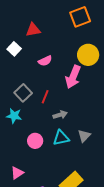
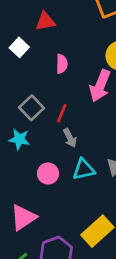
pink semicircle: (45, 61) -> (62, 64), turned -64
gray arrow: (60, 115) -> (70, 138), moved, turned 80
pink triangle: (17, 173) -> (23, 217), size x1.5

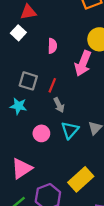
red triangle: (45, 21) -> (28, 12), moved
gray square: (32, 108) -> (28, 81), turned -30
cyan triangle: (84, 169) -> (70, 130), turned -36

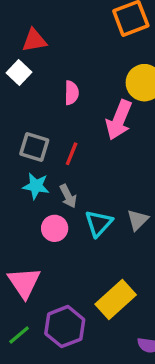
gray arrow: (59, 105) -> (68, 196), moved
cyan star: (18, 106) -> (36, 186), moved
pink triangle: (22, 168) -> (24, 283), turned -30

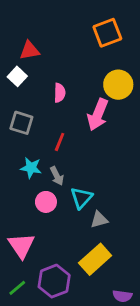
gray square: (34, 147) -> (21, 123), moved
gray triangle: (138, 220) -> (99, 220), moved, turned 30

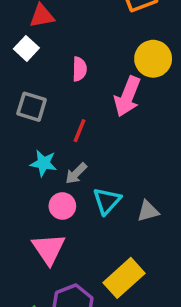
gray arrow: (57, 176) -> (76, 173), turned 72
gray triangle: (99, 220) -> (148, 211), moved
pink triangle: (21, 246) -> (49, 249), moved

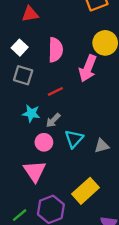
white square: (26, 48) -> (20, 48), moved
pink semicircle: (79, 69) -> (55, 50), size x1.5
red line: (79, 131) -> (55, 91), turned 42

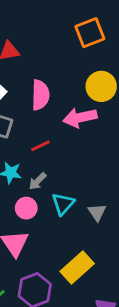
pink arrow: (88, 68) -> (80, 118), turned 56
gray triangle: (102, 146) -> (97, 212), turned -49

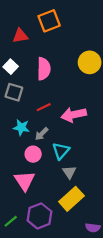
orange square: (90, 33) -> (49, 21), moved
pink arrow: (80, 118) -> (74, 115), moved
gray triangle: (97, 212) -> (69, 172), moved

